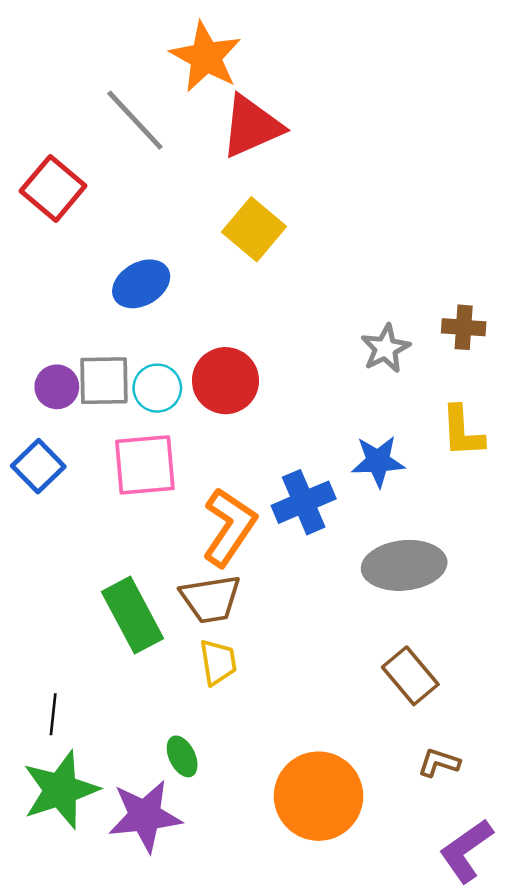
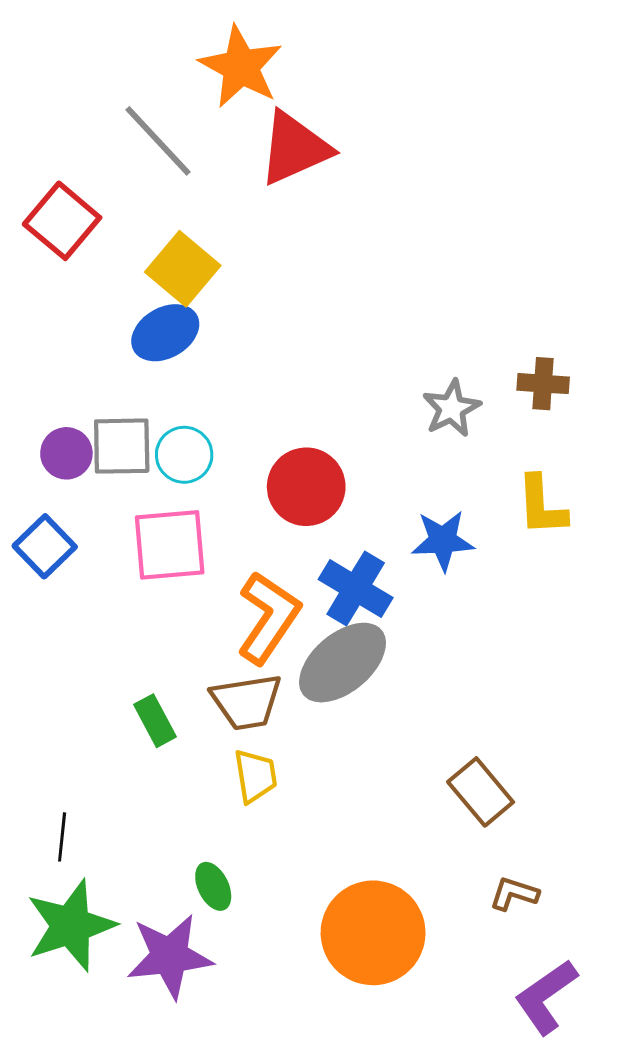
yellow square: (254, 229) -> (183, 269), moved
red circle: (226, 381) -> (306, 487), moved
blue cross: (304, 502) -> (356, 588), turned -36
gray ellipse: (404, 565) -> (343, 663), moved, turned -34
green rectangle: (132, 615) -> (155, 721), size x0.6

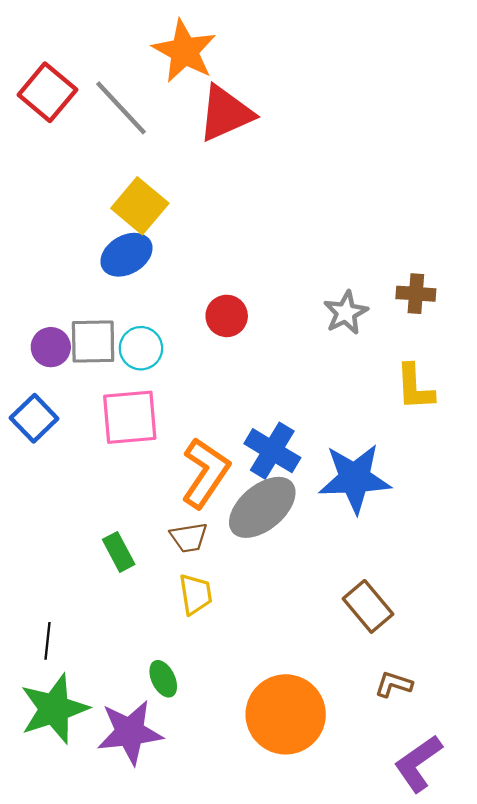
red square: (62, 221) -> (47, 92), moved
red circle: (306, 487) -> (227, 316), moved, size x0.7
blue star: (443, 541) -> (355, 478), moved, size x1.5
brown trapezoid: (247, 702) -> (189, 537), size x0.7

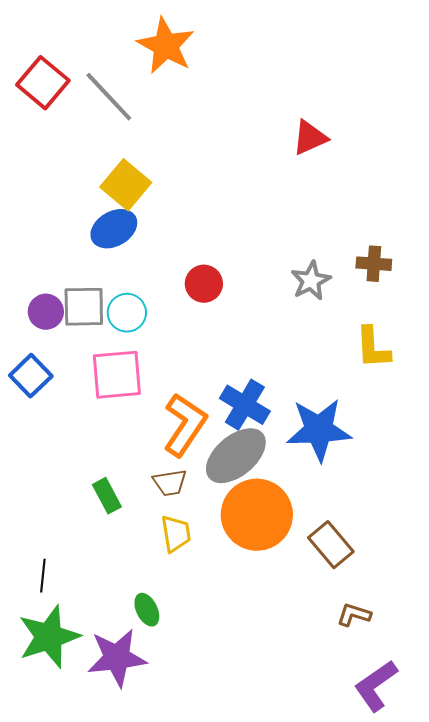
red triangle: (226, 113) -> (310, 138), moved, size x0.7
orange circle: (286, 714) -> (257, 515), moved

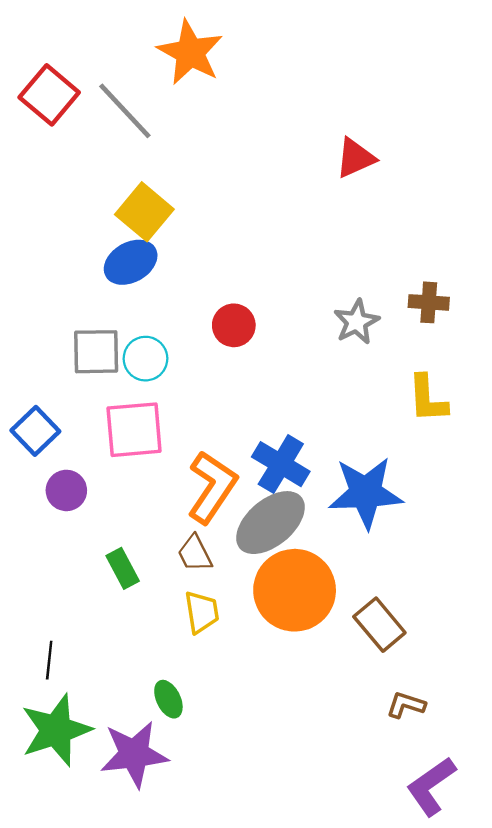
purple circle: (46, 312) -> (66, 490), moved
brown trapezoid: (170, 483) -> (195, 554), turned 72

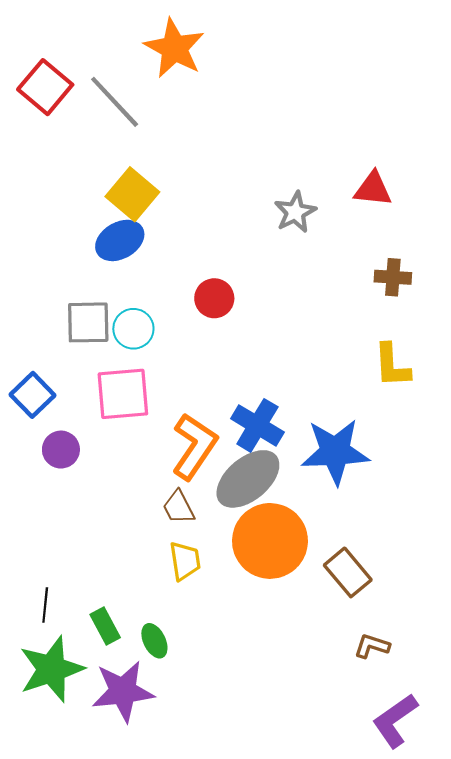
red triangle: (355, 158) -> (373, 189), moved, turned 30
gray star: (356, 322) -> (295, 212), moved
green rectangle: (123, 568) -> (105, 626), moved

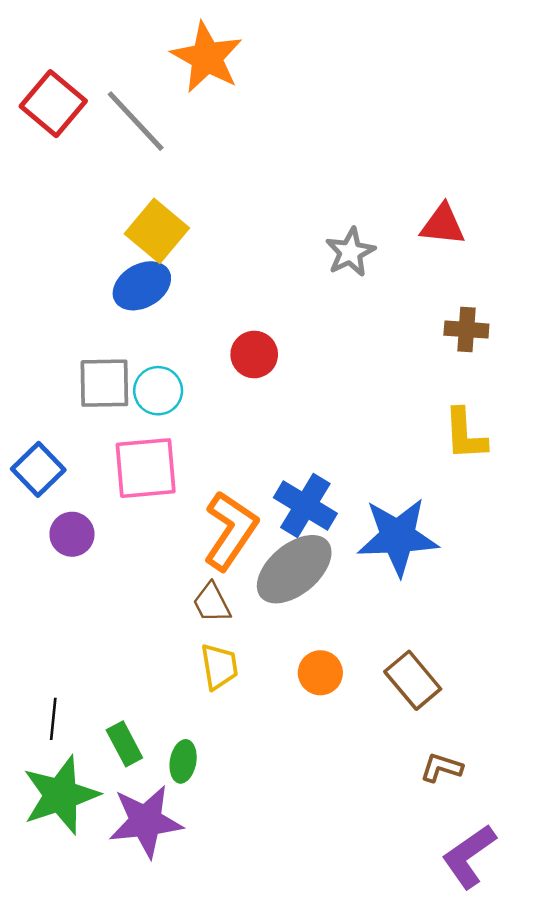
orange circle: (270, 541) -> (320, 673), moved, size x0.5
green ellipse: (154, 641) -> (183, 761), turned 36

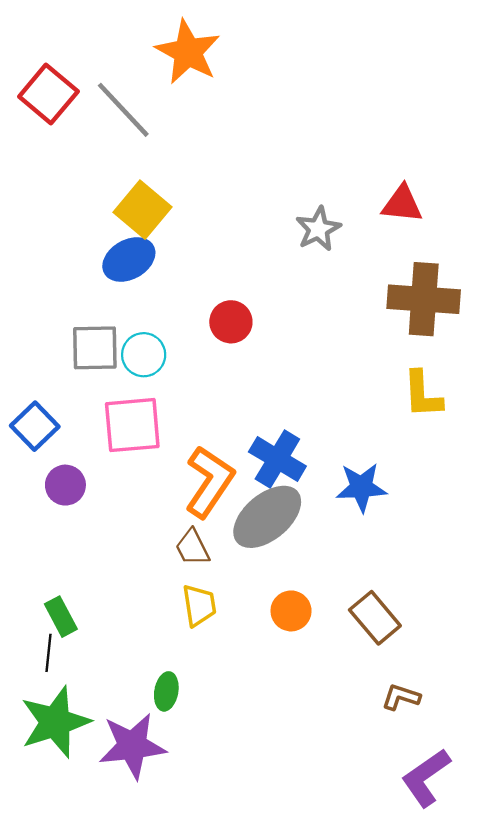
brown cross: (466, 330) -> (424, 299), size x1.8
blue star: (398, 537) -> (361, 487), size x0.7
green rectangle: (124, 744) -> (61, 617), moved

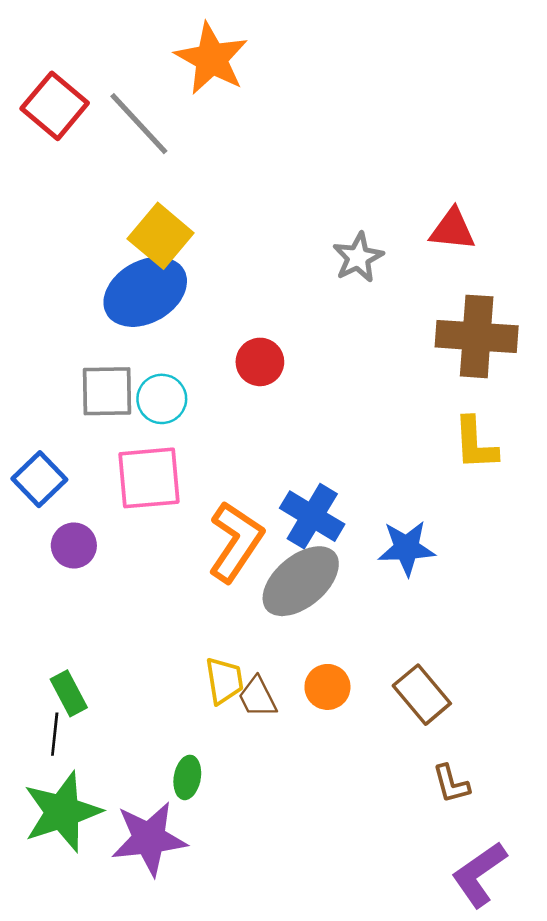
blue ellipse: (129, 259) -> (145, 292), size x1.4
brown trapezoid: (192, 547) -> (257, 697), moved
brown L-shape: (401, 697) -> (451, 784), turned -123

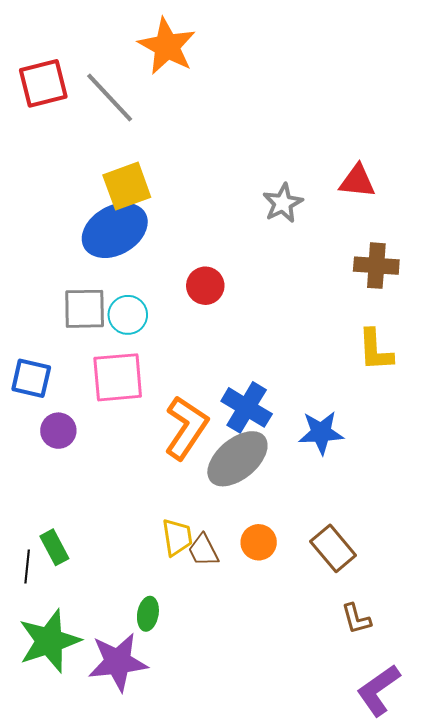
red square: (55, 106) -> (43, 83), turned 36
yellow square: (161, 236) -> (127, 186), turned 30
brown cross: (477, 336) -> (376, 266), size x0.7
blue square: (39, 479) -> (31, 378), turned -33
black line: (55, 734) -> (27, 566), moved

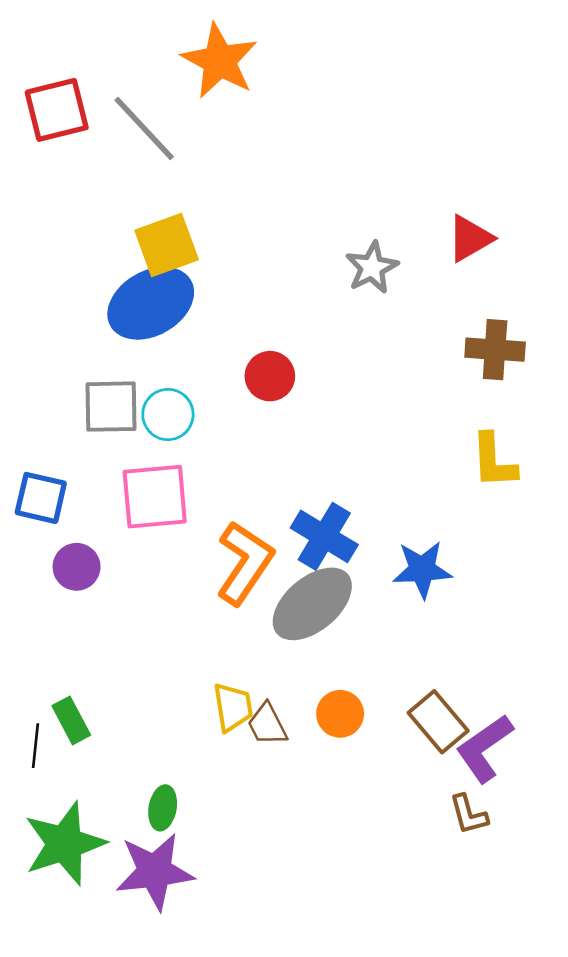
red triangle: (357, 181) -> (470, 238), turned -36
green ellipse: (148, 614) -> (163, 808), moved
purple L-shape: (378, 690) -> (484, 748), moved

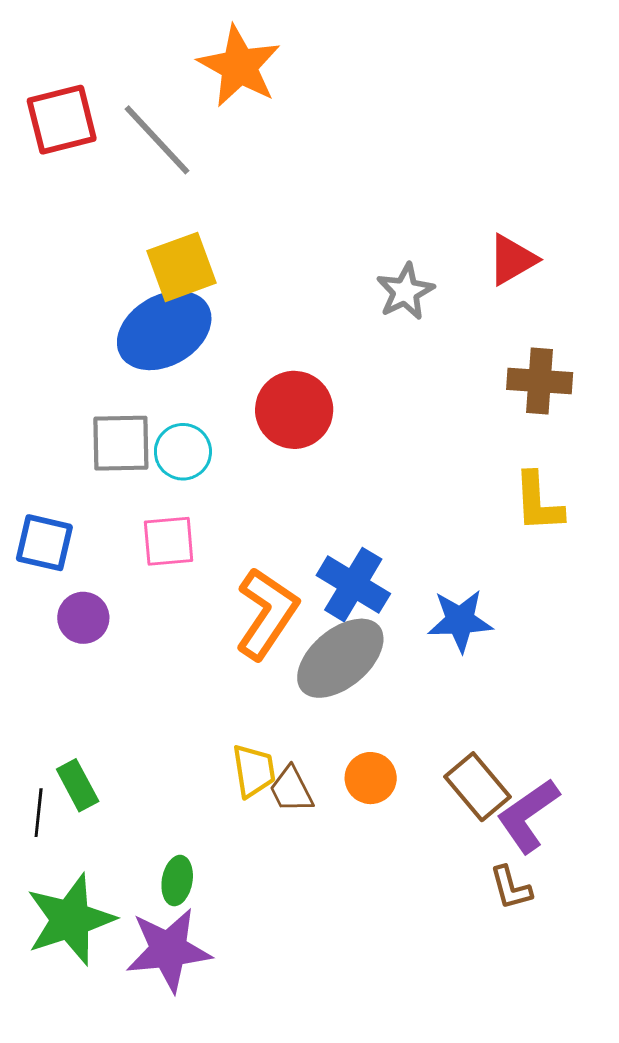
red circle: (270, 376) -> (294, 410), size x1.4
pink square: (155, 497) -> (169, 541), size x0.7

